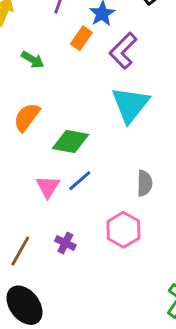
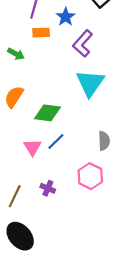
orange rectangle: (81, 38) -> (41, 33), moved, turned 56

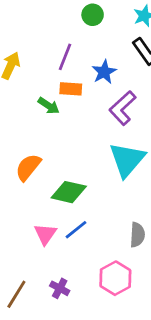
green arrow: (16, 54) -> (49, 106), moved

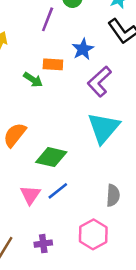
purple line: (65, 57) -> (48, 19), moved
purple cross: (60, 288) -> (43, 244), turned -36

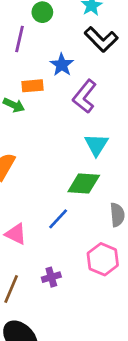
cyan triangle: (104, 128) -> (96, 145), size x0.7
green diamond: (51, 157) -> (84, 184), moved
pink triangle: (30, 195) -> (16, 234), moved, turned -30

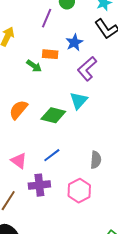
cyan triangle: (96, 145) -> (79, 101), moved
green diamond: (84, 184) -> (53, 115), moved
purple cross: (51, 277) -> (39, 185), moved, size x1.5

